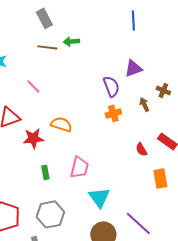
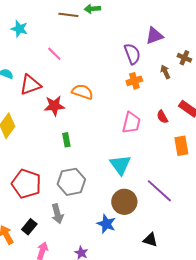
pink trapezoid: (79, 167) -> (131, 123), moved

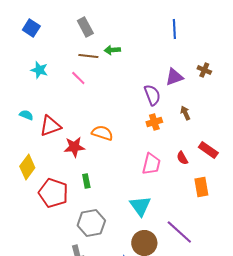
pink line: (54, 54) -> (78, 78), moved
brown cross: (184, 58) -> (204, 70), moved
red pentagon: (26, 184) -> (53, 193), moved

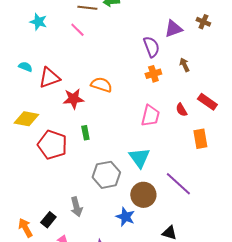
yellow diamond: (27, 167) -> (26, 119), turned 65
gray hexagon: (91, 223) -> (106, 175), moved

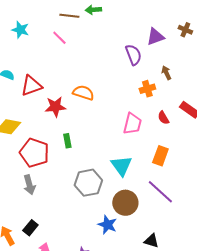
orange cross: (153, 74) -> (147, 89), moved
orange rectangle: (200, 139) -> (160, 156), moved, turned 30
gray arrow: (76, 207) -> (29, 185), moved

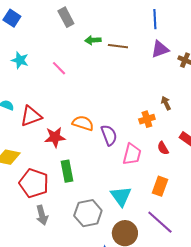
brown line: (69, 16) -> (118, 46), moved
purple triangle: (155, 37) -> (160, 49), moved
purple semicircle: (133, 55) -> (109, 135), moved
green rectangle: (67, 141) -> (67, 171), size x1.5
gray arrow: (29, 185) -> (42, 215), moved

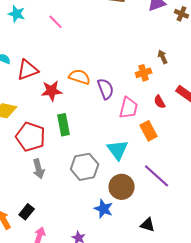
orange rectangle: (160, 186) -> (149, 131), moved, turned -48

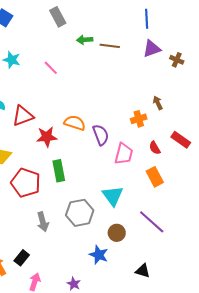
orange rectangle: (149, 131) -> (155, 177), moved
gray arrow: (39, 169) -> (43, 222), moved
brown circle: (122, 187) -> (117, 233), size x0.7

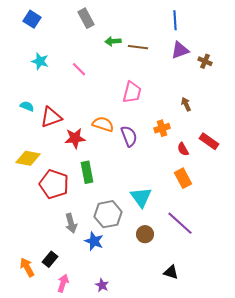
orange cross: (139, 119) -> (162, 128), moved
pink trapezoid: (124, 154) -> (132, 92), moved
blue star: (99, 255) -> (94, 241), moved

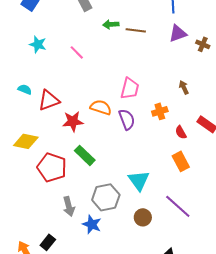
pink trapezoid: (132, 92) -> (130, 88), moved
green rectangle: (87, 172) -> (85, 155), turned -35

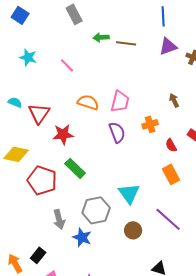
red triangle: (49, 100) -> (39, 113), turned -35
orange semicircle: (101, 107) -> (88, 102), moved

